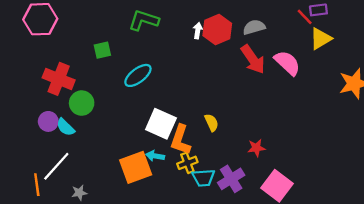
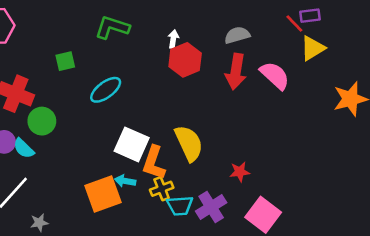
red hexagon: (217, 29) -> (185, 60), moved
red arrow: (253, 59) -> (236, 72), turned 44
yellow semicircle: (211, 123) -> (189, 143), size x1.8

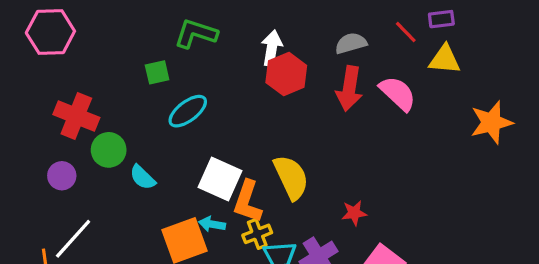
red line: (294, 23) -> (406, 32), moved
white arrow: (173, 39) -> (272, 48), size x1.5
yellow triangle: (313, 48) -> (445, 59), turned 36
green square: (65, 61) -> (157, 72), moved
cyan semicircle: (24, 148) -> (143, 177), moved

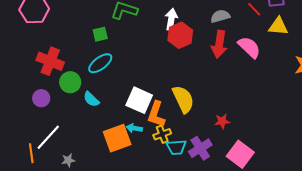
cyan ellipse: (188, 111) -> (100, 63), moved

